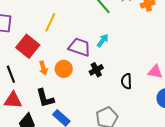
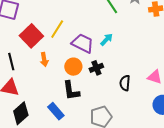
yellow line: (50, 22) -> (57, 29), moved
orange circle: (64, 69) -> (73, 67), moved
black L-shape: (45, 98) -> (71, 91), moved

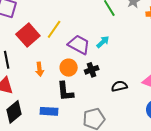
orange arrow: (44, 59) -> (40, 69), moved
black semicircle: (125, 83) -> (119, 86), turned 70
blue rectangle: (56, 111) -> (49, 111), turned -48

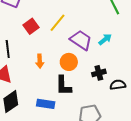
red square: (28, 35) -> (31, 26), size x0.7
black cross: (92, 70) -> (99, 73), moved

